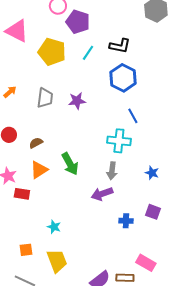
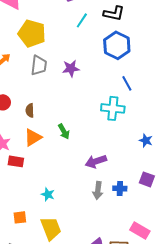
yellow pentagon: (52, 52) -> (32, 33), moved
brown semicircle: (36, 143) -> (30, 110), turned -64
green arrow: (70, 164) -> (64, 131), size x0.7
gray arrow: (112, 171) -> (98, 190), moved

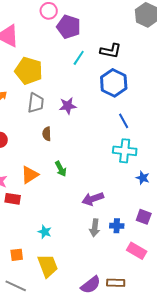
cyan cross: (113, 108) -> (125, 151), moved
brown semicircle: (30, 110) -> (47, 134), moved
pink rectangle: (140, 230) -> (137, 251), moved

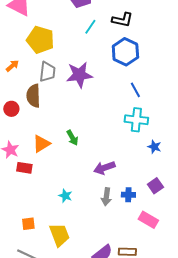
purple star: (68, 106) -> (79, 75), size x1.5
brown semicircle: (47, 134) -> (33, 96), moved, size x1.6
purple square: (144, 217) -> (155, 186), turned 35
cyan star: (45, 232) -> (65, 196), moved

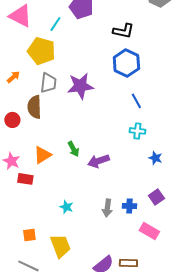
cyan line: (90, 27) -> (55, 24), moved
cyan cross: (136, 120) -> (137, 131), size x0.7
purple arrow: (104, 168) -> (98, 161), moved

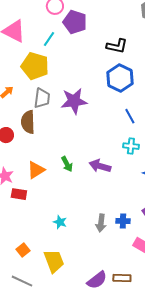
purple arrow: (98, 161) -> (100, 166), moved, turned 35
orange square: (29, 235) -> (23, 250), turned -32

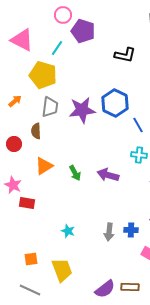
blue hexagon: (120, 78) -> (115, 103), moved
brown semicircle: (28, 122) -> (36, 131), size x0.7
orange triangle: (36, 170) -> (44, 166), moved
orange square: (23, 250) -> (31, 259), turned 32

